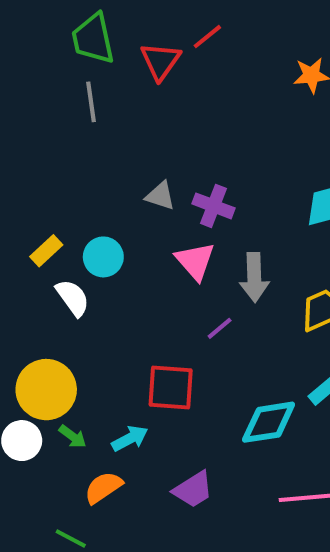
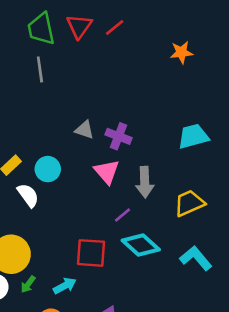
red triangle: (160, 61) -> (79, 26), moved
cyan diamond: (269, 422) -> (141, 245), moved, turned 51
green arrow: (73, 436) -> (28, 284), turned 90

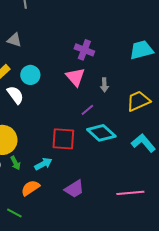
gray triangle: (84, 130) -> (14, 40), moved
gray arrow: (145, 182) -> (104, 85), size x0.6
green arrow: (28, 284) -> (15, 163), turned -64

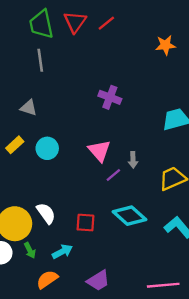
purple cross: (84, 50) -> (110, 97), moved
white semicircle: (15, 95) -> (46, 213), moved
purple line: (87, 110) -> (113, 175), moved
red square: (63, 139) -> (85, 223), size x0.7

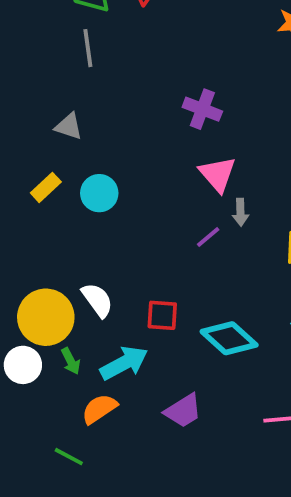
pink triangle: (99, 151) -> (218, 174), moved
cyan diamond: (130, 216) -> (229, 338), moved
cyan arrow: (62, 252) -> (124, 363), size x1.4

